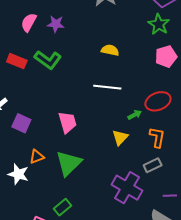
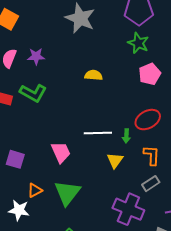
white line: (107, 87) -> (98, 133), moved
green arrow: (135, 115) -> (126, 136), turned 128

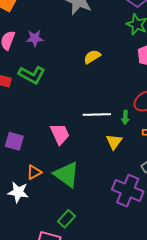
yellow semicircle: (94, 75) -> (92, 57), turned -36
green triangle: (67, 193) -> (67, 174), turned -32

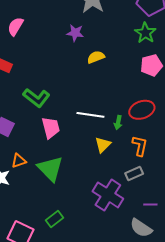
purple star: (35, 38) -> (75, 33), moved
green L-shape: (32, 75) -> (36, 98), moved
green rectangle: (67, 219) -> (54, 219), moved

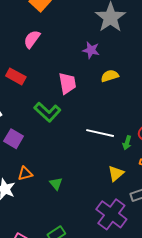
pink trapezoid: (51, 128) -> (67, 83), moved
yellow triangle: (103, 145) -> (116, 174), moved
green triangle: (50, 169) -> (56, 184), size x0.5

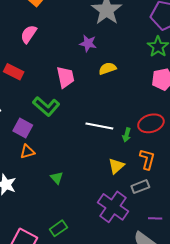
purple square: (14, 139) -> (23, 128), moved
orange triangle: (25, 174) -> (27, 152), moved

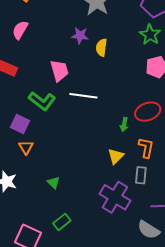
yellow semicircle: (107, 69) -> (101, 47), moved, turned -60
white line: (99, 126) -> (83, 96), moved
orange triangle: (27, 152) -> (26, 147), turned -42
green triangle: (57, 178) -> (53, 183), moved
gray rectangle: (140, 187) -> (141, 175), turned -60

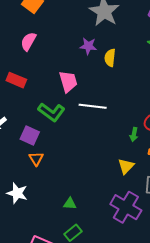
green triangle: (53, 183) -> (70, 204), moved, turned -40

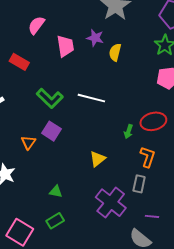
pink trapezoid: (68, 82) -> (65, 46), moved
purple square: (30, 135) -> (51, 131), moved
yellow triangle: (126, 166) -> (98, 159), moved

